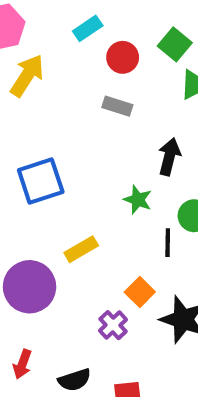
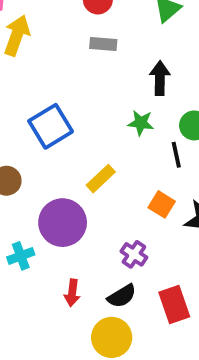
purple cross: (113, 325) -> (134, 254), moved

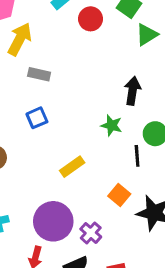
gray rectangle: (103, 44) -> (39, 74), moved
blue square: (51, 126) -> (37, 118), size x0.6
purple circle: (63, 223) -> (53, 221), moved

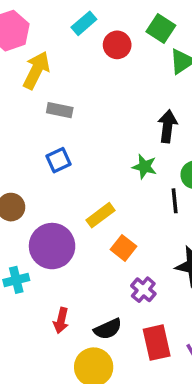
orange square: (119, 195) -> (123, 248), moved
purple circle: (53, 221) -> (52, 246), moved
purple cross: (91, 233) -> (143, 290), moved

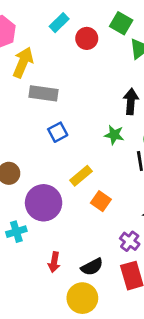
gray rectangle: (60, 110) -> (44, 93), size x1.4
blue square: (59, 160) -> (58, 132), moved
purple cross: (143, 290) -> (130, 241), moved

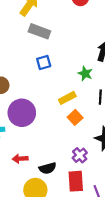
yellow rectangle: (81, 176) -> (67, 98), moved
orange square: (101, 201) -> (75, 117), moved
red arrow: (54, 262) -> (20, 159), turned 64

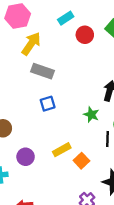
yellow rectangle: (67, 98) -> (62, 150), moved
purple circle: (22, 113) -> (26, 157), size x0.6

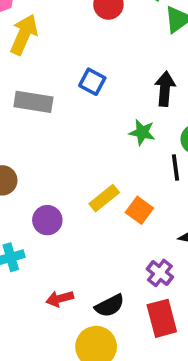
gray rectangle: (42, 71) -> (33, 102), moved
blue square: (48, 104) -> (92, 82), moved, turned -35

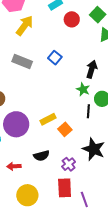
green star: (142, 132) -> (83, 89), moved
purple circle: (47, 220) -> (16, 124), size x1.6
black semicircle: (110, 306) -> (41, 156), moved

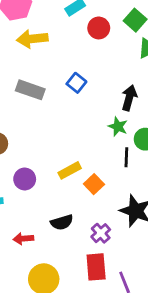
yellow arrow: (25, 26) -> (32, 39), turned -130
purple circle: (16, 124) -> (25, 179), size x0.6

